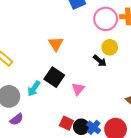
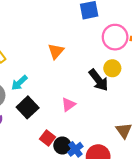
black arrow: (100, 61) -> (98, 80), size x1.5
black square: (54, 77) -> (28, 107), moved
cyan arrow: (34, 89) -> (19, 83), moved

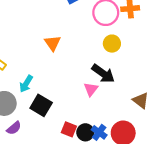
black arrow: (98, 80) -> (103, 74), moved
pink triangle: (68, 105) -> (91, 89), moved

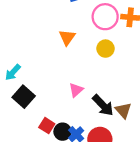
orange triangle: (52, 43) -> (67, 37), moved
black arrow: (103, 74) -> (103, 105), moved

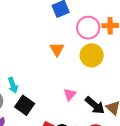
yellow circle: (105, 49) -> (92, 55), size x1.5
cyan arrow: (13, 72) -> (13, 85), turned -56

